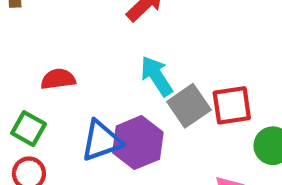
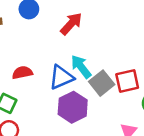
blue triangle: (101, 141) -> (61, 77), moved

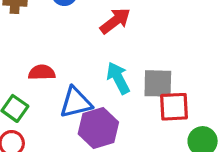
blue triangle: (61, 77) -> (76, 102), moved
gray square: (102, 83) -> (158, 83), moved, turned 30

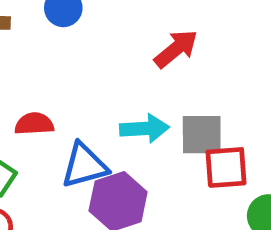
red arrow: (115, 21) -> (176, 49), moved
cyan arrow: (118, 78) -> (144, 129), turned 116

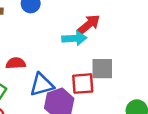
cyan arrow: (144, 129) -> (74, 38), moved
red square: (226, 167) -> (83, 84), moved

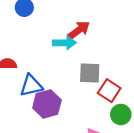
red square: (83, 84) -> (109, 91), moved, turned 35

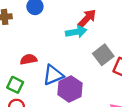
gray square: (90, 73) -> (103, 55), turned -30

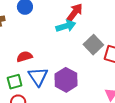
blue triangle: (53, 75) -> (38, 77), moved, turned -35
green square: (15, 85) -> (15, 82), turned -35

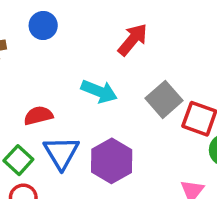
cyan arrow: (66, 26) -> (99, 91), moved, turned 36
green square: (15, 82) -> (18, 160), turned -35

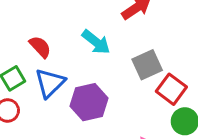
red semicircle: (38, 116) -> (40, 47), turned 45

